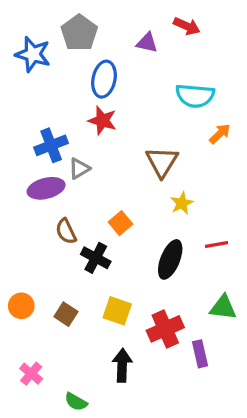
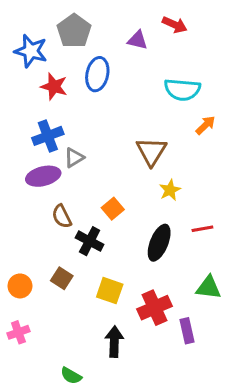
red star: (102, 120) -> (54, 86), moved
brown square: (66, 314) -> (62, 278), moved
pink cross: (31, 374) -> (18, 332), moved, turned 30

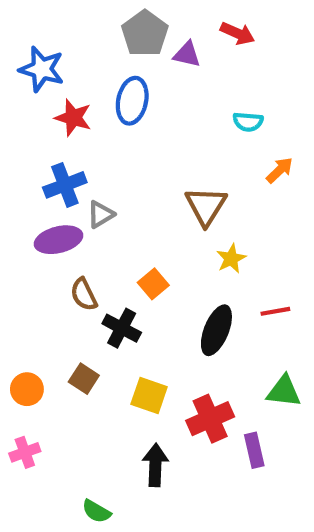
gray pentagon: (74, 31) -> (145, 33), moved
cyan semicircle: (182, 90) -> (248, 122), size x0.6

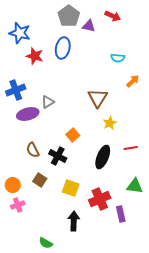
blue cross: (65, 185) -> (16, 90), moved
brown semicircle: (84, 294) -> (33, 150), moved
pink cross: (25, 452) -> (18, 205), moved

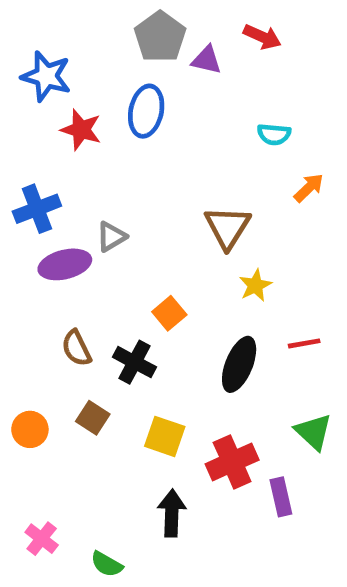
green triangle: (135, 186) -> (313, 432), turned 36
pink cross: (18, 205) -> (42, 539), moved, turned -32

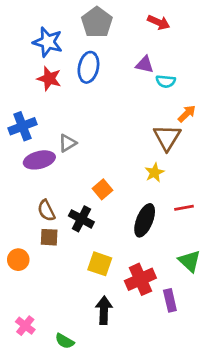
purple triangle: (207, 60) -> (145, 64), moved
blue star: (46, 76) -> (48, 42), moved
brown triangle: (227, 227) -> (167, 137), moved
brown square: (93, 418) -> (49, 237), moved, turned -30

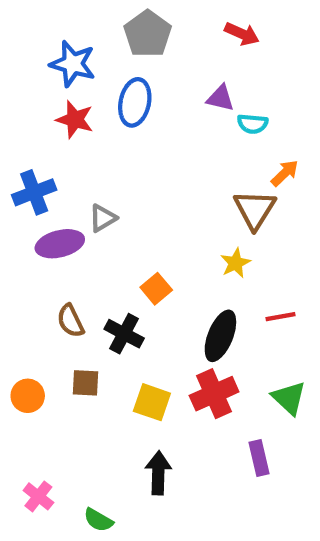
brown square: (49, 237) -> (86, 383), moved
red cross: (140, 279) -> (214, 394), moved

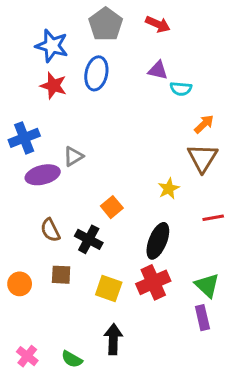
red arrow: (242, 34) -> (158, 24), moved
brown triangle: (255, 209) -> (202, 158), moved
red line: (280, 317) -> (213, 218), moved
purple rectangle: (259, 458) -> (202, 318), moved
green semicircle: (98, 520) -> (72, 359), moved

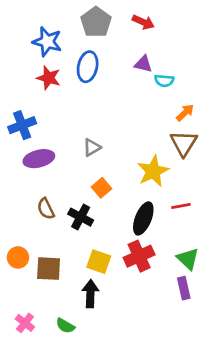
gray triangle: (73, 156) -> (92, 147), moved
yellow star: (169, 189) -> (153, 171), size x1.6
red line: (213, 218) -> (181, 206), moved
brown square: (61, 275) -> (49, 269), moved, size x1.4
black arrow: (113, 339) -> (90, 294), moved

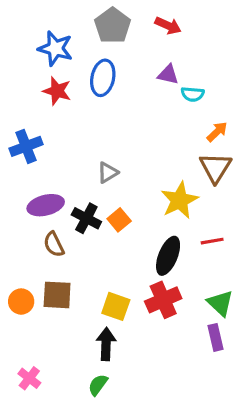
purple ellipse: (39, 159) -> (46, 205), moved
black cross: (81, 217) -> (86, 218), moved
brown square: (49, 269) -> (57, 295), moved
green semicircle: (65, 326) -> (98, 385), moved, turned 96

